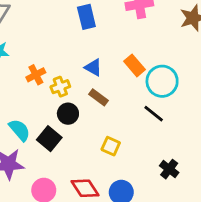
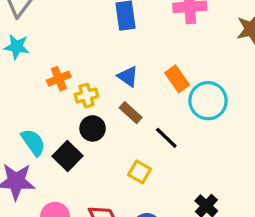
black line: (154, 114) -> (166, 138), moved

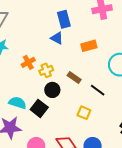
blue triangle: (128, 76) -> (57, 38), moved
orange rectangle: (177, 79) -> (89, 46), moved, turned -63
cyan semicircle: (33, 142) -> (17, 103), turned -30

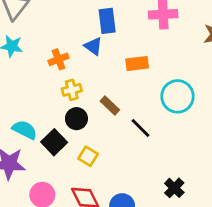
orange cross: (28, 62) -> (59, 59), moved
yellow square: (84, 113) -> (88, 156), moved

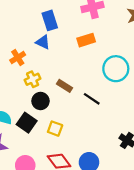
orange rectangle: (137, 63) -> (86, 40), moved

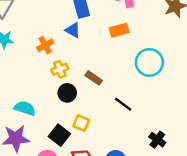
black line: (92, 99) -> (123, 104), moved
black square: (27, 123) -> (59, 135), moved

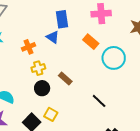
orange rectangle: (119, 30) -> (91, 42), turned 49
cyan circle: (149, 62) -> (114, 58), moved
black line: (123, 104) -> (99, 101), moved

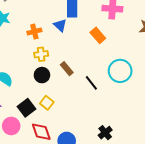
cyan circle: (114, 58) -> (120, 71), moved
black line: (99, 101) -> (91, 83), moved

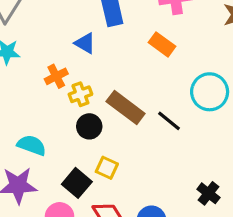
blue triangle: (60, 25) -> (85, 43), moved
orange cross: (34, 32) -> (56, 76), moved
brown rectangle: (67, 69) -> (126, 108), size x1.6

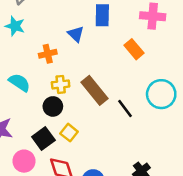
yellow cross: (80, 94) -> (61, 84), moved
black circle: (89, 126) -> (53, 106), moved
cyan semicircle: (32, 145) -> (19, 83), moved

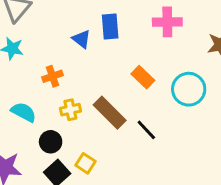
blue triangle: (76, 34) -> (81, 39), moved
orange rectangle: (134, 49) -> (143, 77), moved
cyan circle: (161, 94) -> (189, 89), moved
black circle: (53, 106) -> (51, 142), moved

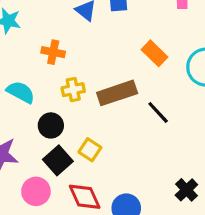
orange cross: (52, 76) -> (53, 52), turned 30
brown rectangle: (110, 113) -> (117, 93), turned -64

